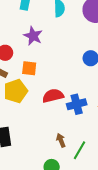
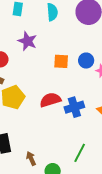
orange square: (29, 68) -> (61, 61), moved
brown arrow: (61, 140) -> (31, 158), moved

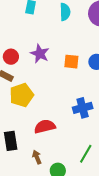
purple star: (27, 41) -> (40, 54), moved
red semicircle: (50, 100) -> (45, 127), moved

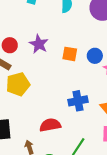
red semicircle: (45, 127) -> (50, 125), moved

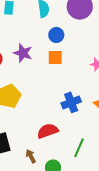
blue circle: (95, 56) -> (56, 35), moved

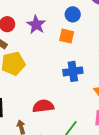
blue cross: (71, 102) -> (73, 71), moved

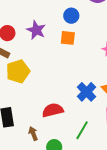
blue cross: (73, 71) -> (87, 92), moved, turned -30

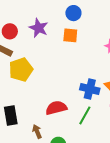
blue cross: (87, 92) -> (90, 89), turned -30
green line: (82, 130) -> (85, 115), moved

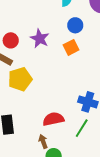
orange square: (70, 35) -> (71, 47), turned -35
brown arrow: (37, 131) -> (43, 141), moved

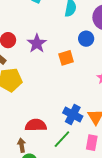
blue circle: (75, 25) -> (86, 39), moved

